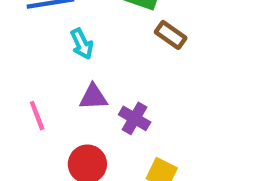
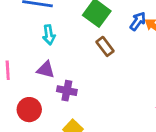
purple cross: (135, 118) -> (67, 91), turned -36

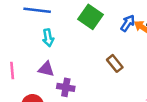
brown rectangle: (105, 46) -> (115, 63), moved

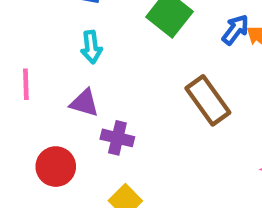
brown rectangle: (115, 63) -> (208, 100), size x1.5
pink line: (12, 71) -> (26, 84), moved

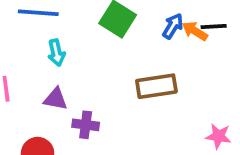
brown rectangle: (208, 100) -> (156, 86), turned -57

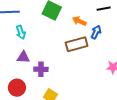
blue arrow: (173, 26) -> (96, 32), moved
orange arrow: (195, 31) -> (79, 21), moved

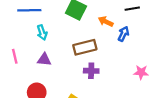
brown rectangle: (77, 44) -> (85, 47), moved
purple cross: (41, 69) -> (91, 71), moved

